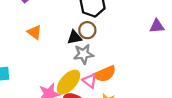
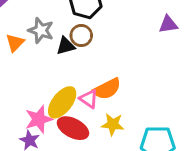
orange triangle: (34, 32) -> (15, 43), turned 42
gray star: (83, 54) -> (41, 30), moved, turned 30

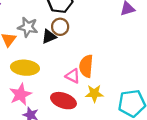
orange semicircle: (107, 89) -> (86, 66), turned 130
yellow ellipse: (62, 102) -> (25, 68), moved, turned 64
pink star: (39, 119) -> (20, 94), moved

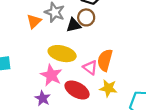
yellow ellipse: (25, 68) -> (62, 54), moved
pink star: (20, 94) -> (51, 75), moved, turned -30

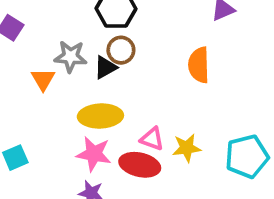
orange semicircle: (105, 60) -> (199, 65), moved
pink triangle: (90, 67) -> (152, 139), moved

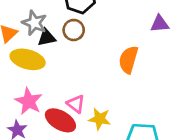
black triangle: (105, 67) -> (47, 38), moved
yellow ellipse: (100, 116) -> (28, 59), moved

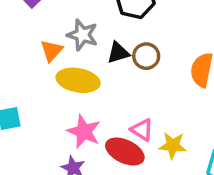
brown circle: (74, 30) -> (146, 56), moved
black triangle: (47, 38) -> (118, 53), moved

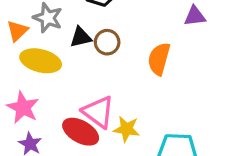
pink triangle: (142, 130) -> (98, 112), size x1.5
pink star: (84, 132) -> (23, 107), moved

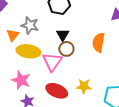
black triangle: (81, 37) -> (63, 35), moved, turned -40
brown circle: (107, 42) -> (66, 49), moved
pink triangle: (98, 112) -> (52, 62), moved, turned 35

